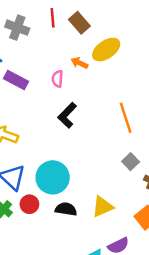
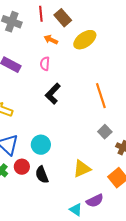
orange arrow: (79, 63) -> (51, 40), moved
cyan circle: (53, 177) -> (41, 145), size x0.7
black semicircle: (66, 209) -> (42, 175), moved, turned -120

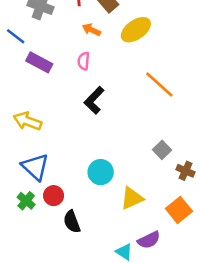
orange line: (101, 96) -> (159, 85), moved, turned -30
cyan circle: (41, 145) -> (101, 172), moved
black semicircle: (42, 175) -> (72, 222), moved

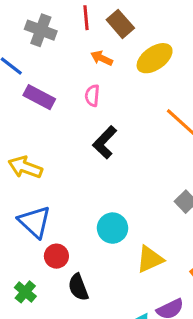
green cross: (26, 201) -> (25, 292), moved

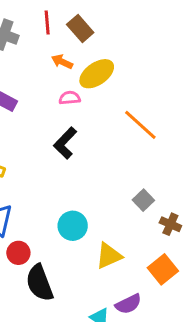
yellow ellipse: (155, 58) -> (97, 74), moved
pink semicircle: (92, 96) -> (70, 98), moved, turned 80
black semicircle: (78, 287) -> (40, 283), size x1.4

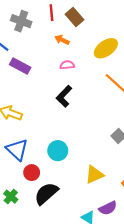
yellow ellipse: (97, 74) -> (106, 48), moved
cyan circle: (73, 226) -> (58, 151), moved
black semicircle: (40, 283) -> (46, 193), turned 70

